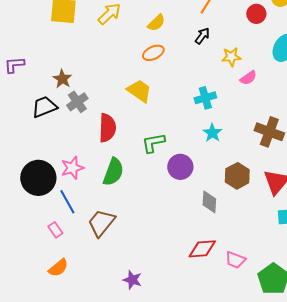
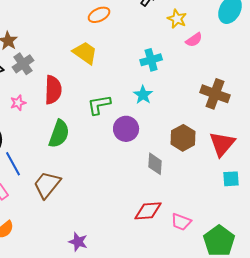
yellow star: (231, 57) -> (177, 19), turned 30
cyan star: (212, 133) -> (143, 95), moved
pink star: (72, 168) -> (18, 103), moved, size x0.7

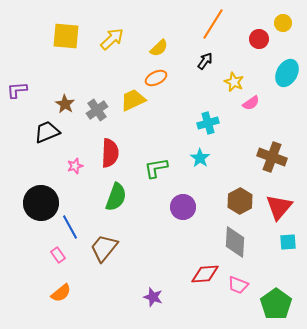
yellow trapezoid: (85, 53) -> (133, 100), moved, turned -60
gray cross: (23, 64) -> (97, 110), moved
purple circle: (126, 129) -> (183, 207), moved
gray diamond: (155, 164) -> (235, 242), moved, size x1.4
purple star: (78, 242) -> (153, 297), moved

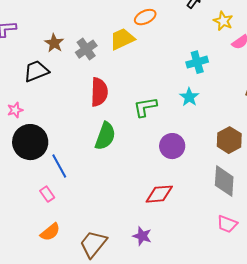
pink star: (75, 166) -> (15, 110), moved
brown trapezoid: (104, 248) -> (93, 244), moved
red diamond: (205, 274) -> (159, 194), moved

